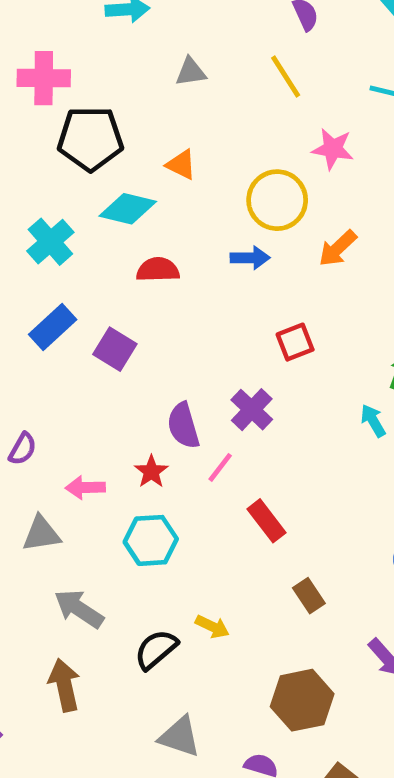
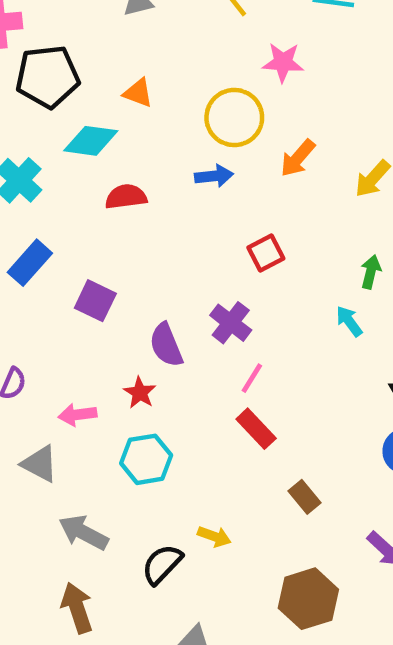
purple square: (115, 349) -> (95, 301), moved
pink line: (220, 467) -> (252, 378), moved
gray triangle: (41, 534) -> (40, 464), turned 42

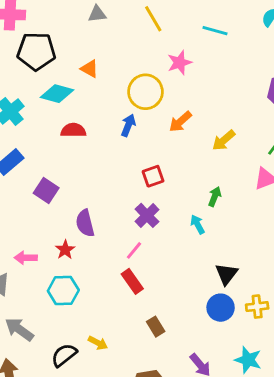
pink star: (283, 62) -> (180, 63), turned -30
blue arrow: (214, 176) -> (128, 125), turned -70
purple cross: (231, 323) -> (147, 215), moved

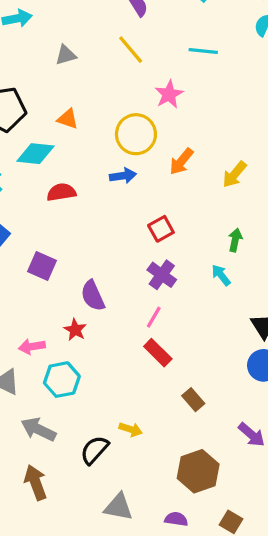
blue arrow: (128, 125) -> (123, 176), turned 70
cyan hexagon: (63, 290) -> (62, 380), moved

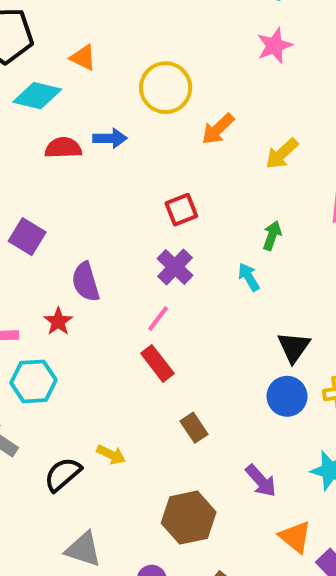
pink star: (169, 94) -> (275, 46), moved
blue arrow: (123, 176) -> (110, 138), moved

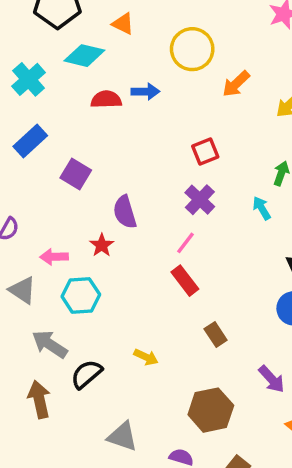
black semicircle: (63, 474) -> (86, 374), moved

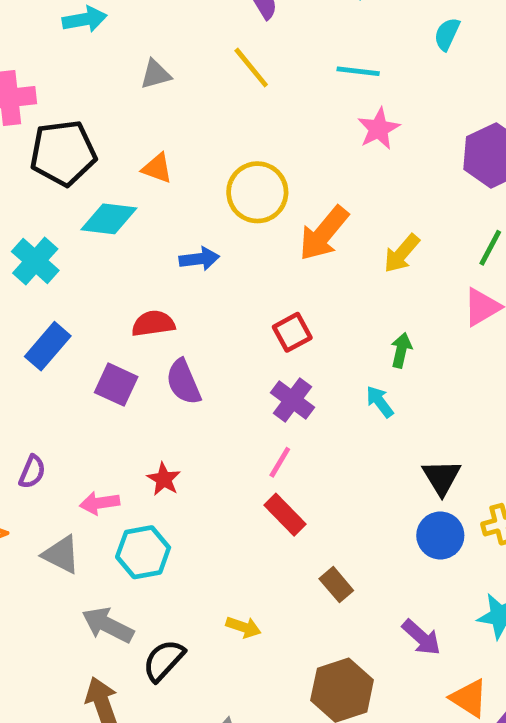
orange arrow: (236, 84) -> (324, 233), size x1.4
red semicircle: (106, 99) -> (153, 324), moved
purple semicircle: (125, 212) -> (183, 382), moved

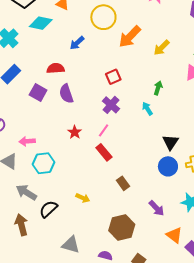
blue arrow: (199, 259) -> (77, 43), turned 140
red star: (164, 479) -> (75, 132), moved

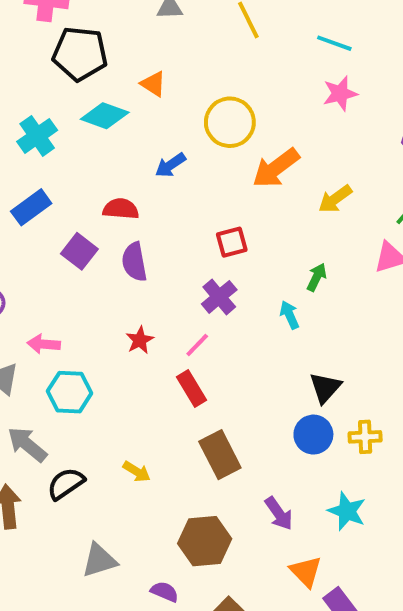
brown rectangle: (123, 183) -> (220, 455), size x1.6
gray triangle: (71, 245) -> (99, 560), turned -42

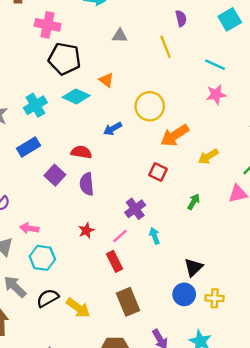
red square: (232, 242) -> (158, 172), moved, turned 36
cyan arrow: (290, 315) -> (155, 236), moved
yellow arrow: (137, 472) -> (78, 308), size x1.5
black semicircle: (66, 484) -> (48, 298), moved

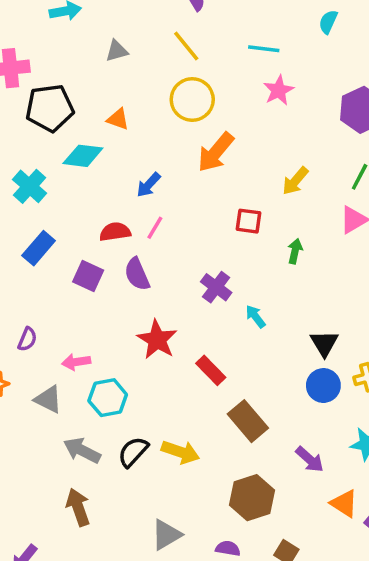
yellow circle: (150, 106) -> (192, 99), moved
orange arrow: (175, 135) -> (216, 152), moved
red square: (158, 172) -> (249, 221), moved
red star: (86, 230) -> (157, 340), size x1.6
pink line: (120, 236) -> (155, 228), moved

